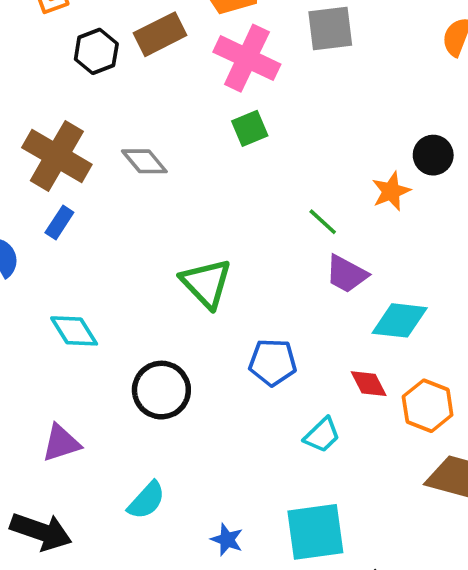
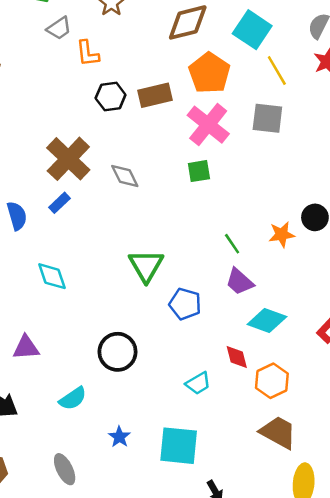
blue pentagon: (273, 362) -> (185, 304), moved
black circle: (161, 390) -> (118, 352), moved

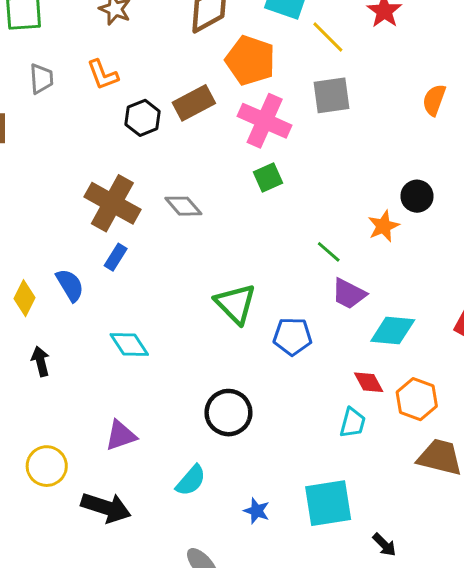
gray trapezoid: (59, 28) -> (41, 79), moved, turned -45
cyan trapezoid: (198, 383) -> (353, 423), moved, turned -30

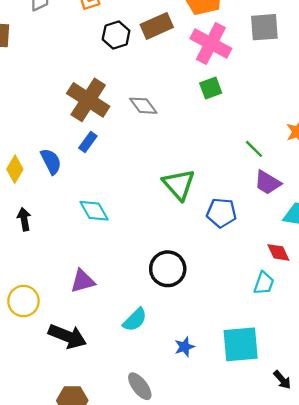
blue star: (257, 511) -> (185, 347), turned 30

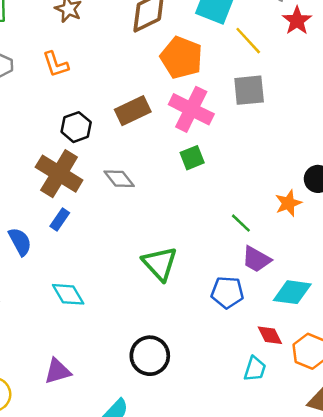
brown rectangle: (157, 26) -> (133, 111), moved
black hexagon: (116, 35) -> (76, 127), moved
blue pentagon: (221, 213) -> (227, 292), moved

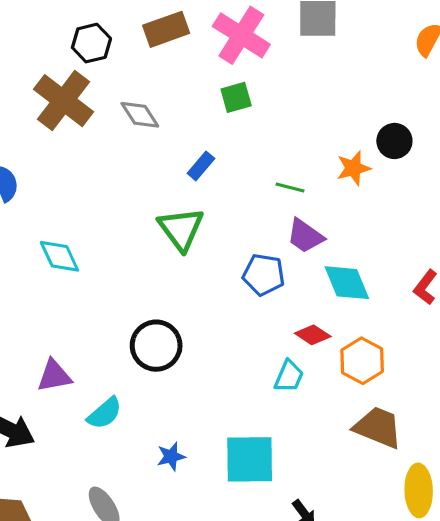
blue rectangle: (60, 219) -> (201, 166), moved
green line: (241, 223) -> (290, 188), turned -35
cyan diamond: (292, 292) -> (347, 283), turned 54
red diamond: (270, 335) -> (313, 335), turned -36
purple triangle: (57, 371) -> (54, 376), moved

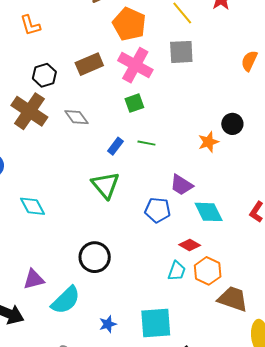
green line: (290, 188) -> (146, 143), moved
orange hexagon: (362, 361) -> (208, 271), moved
cyan semicircle: (105, 413) -> (66, 300), size x1.4

